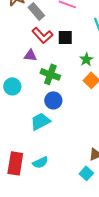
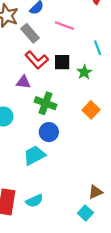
green star: (86, 59) -> (84, 72), moved

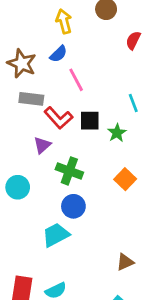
pink line: (64, 26) -> (76, 80), moved, turned 42
gray rectangle: (30, 33) -> (31, 99), moved, turned -42
purple triangle: (23, 82) -> (42, 145), turned -48
brown triangle: (95, 192) -> (125, 262), moved

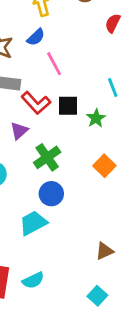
green cross: (69, 171) -> (47, 157), turned 35

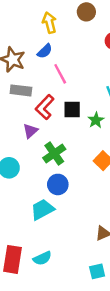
red L-shape: (36, 103) -> (45, 107), turned 85
cyan square: (97, 296) -> (97, 271), turned 35

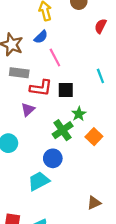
red L-shape: (45, 107) -> (41, 88), turned -125
green star: (96, 120) -> (79, 114), moved
green cross: (54, 154) -> (63, 130), moved

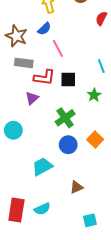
green star: (79, 114) -> (94, 95), moved
orange square: (94, 137) -> (95, 140), moved
blue circle: (53, 158) -> (68, 145), moved
brown triangle: (94, 203) -> (76, 187), moved

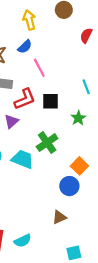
red L-shape: (44, 77) -> (25, 99), turned -30
blue circle: (68, 145) -> (69, 186), moved
cyan trapezoid: (42, 166) -> (23, 159), moved, turned 50

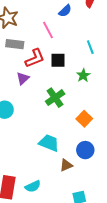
blue semicircle: (25, 47) -> (65, 11), moved
cyan trapezoid: (23, 159) -> (49, 143), moved
blue circle: (69, 186) -> (85, 150), moved

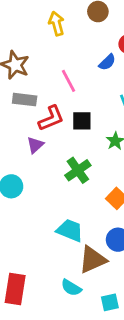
blue semicircle: (65, 11) -> (107, 62), moved
brown triangle: (66, 165) -> (93, 260), size x1.6
cyan semicircle: (33, 186) -> (71, 288), moved, turned 56

